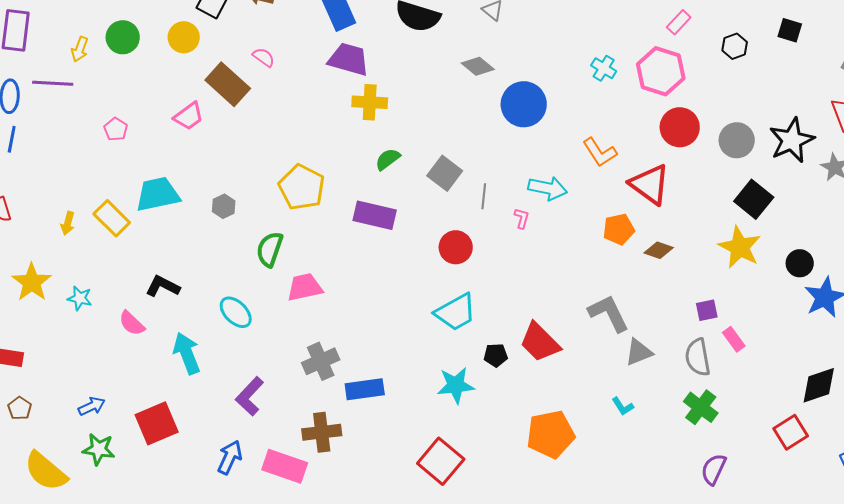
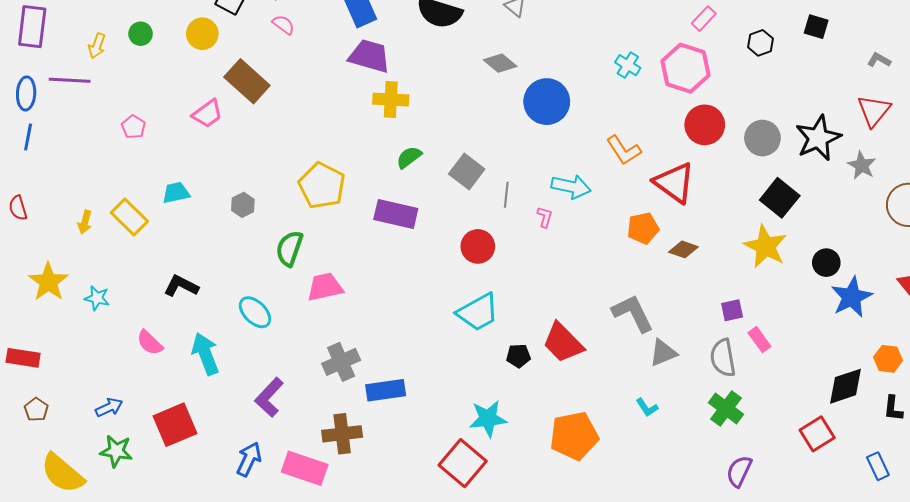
green circle: (123, 37) -> (141, 34), size x0.7
pink semicircle: (264, 57) -> (283, 25), moved
cyan trapezoid: (158, 194) -> (176, 193), size x0.6
pink semicircle: (132, 323) -> (150, 343), moved
cyan star: (456, 385) -> (488, 419), moved

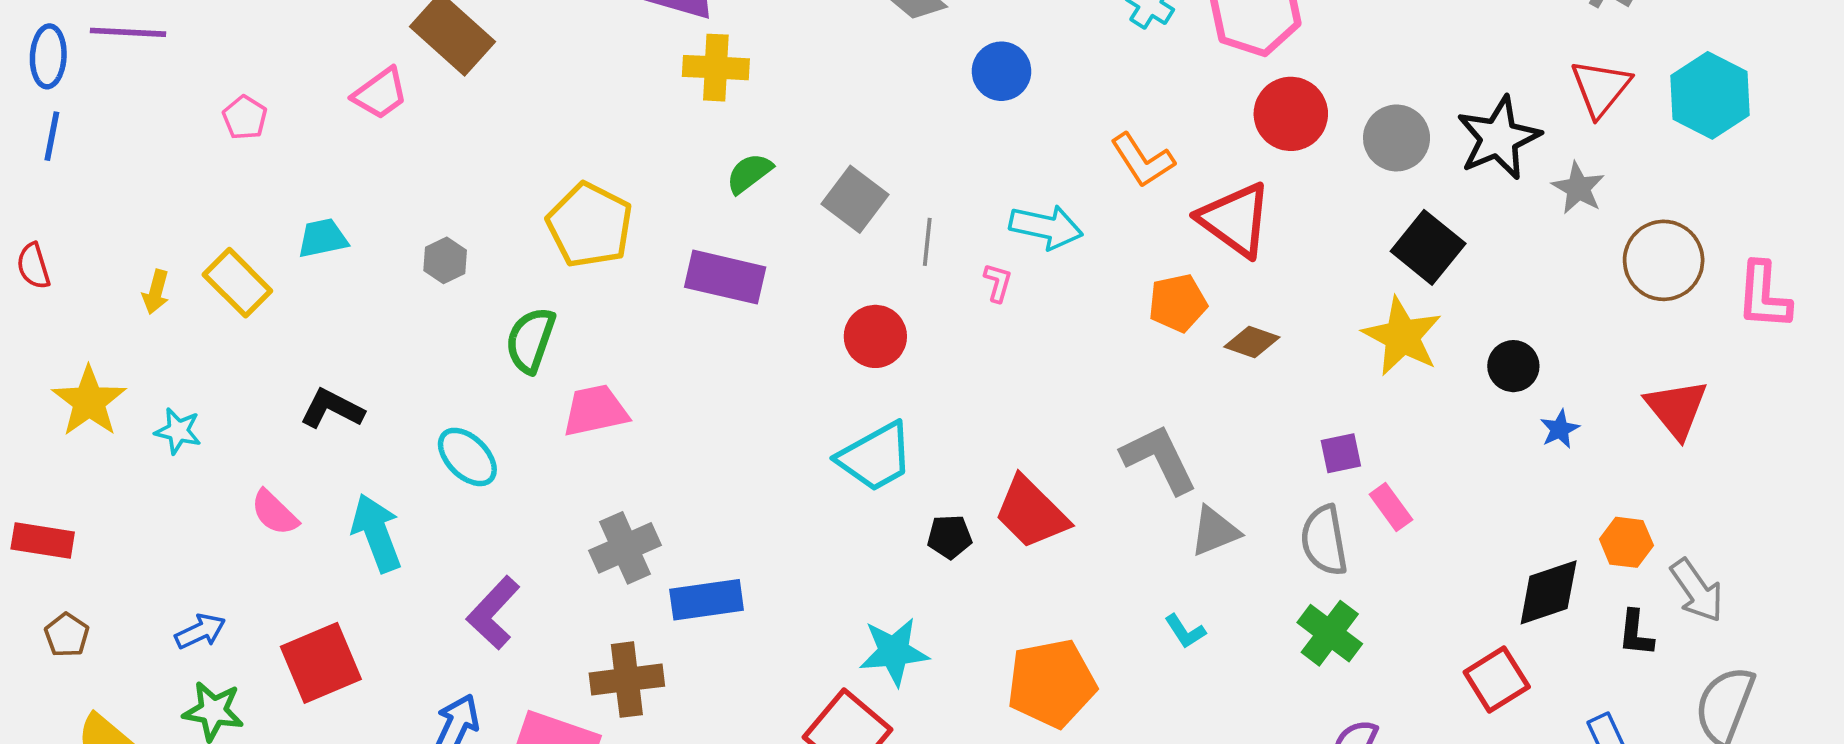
blue circle: (547, 102) -> (1001, 71), size x0.7
blue star: (852, 297) -> (1560, 429), size x0.5

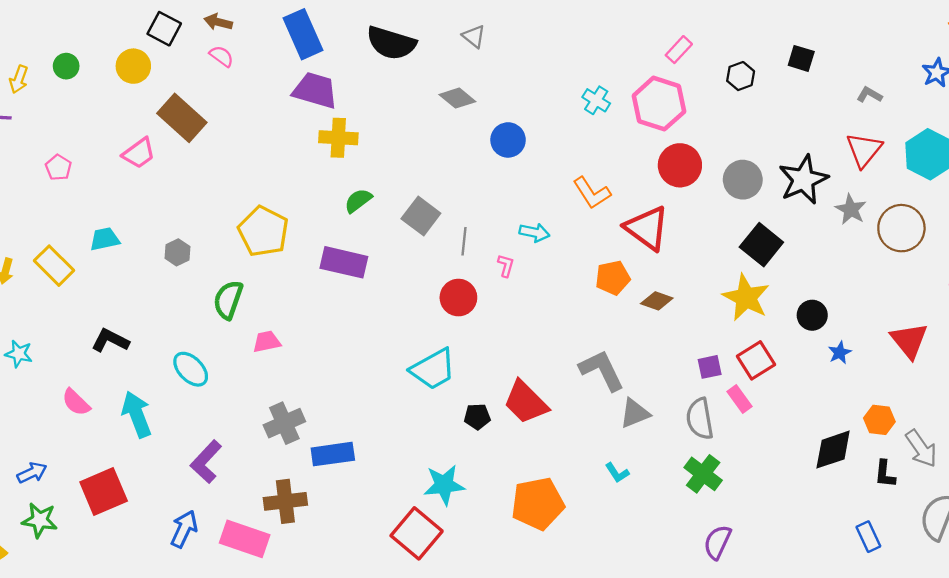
cyan arrow: (1046, 227) -> (534, 233), size x0.7
brown circle: (1664, 260) -> (901, 228), moved
red circle: (875, 336) -> (458, 298), moved
pink trapezoid: (595, 411) -> (267, 342), size x0.7
red square: (1497, 680) -> (756, 360), moved

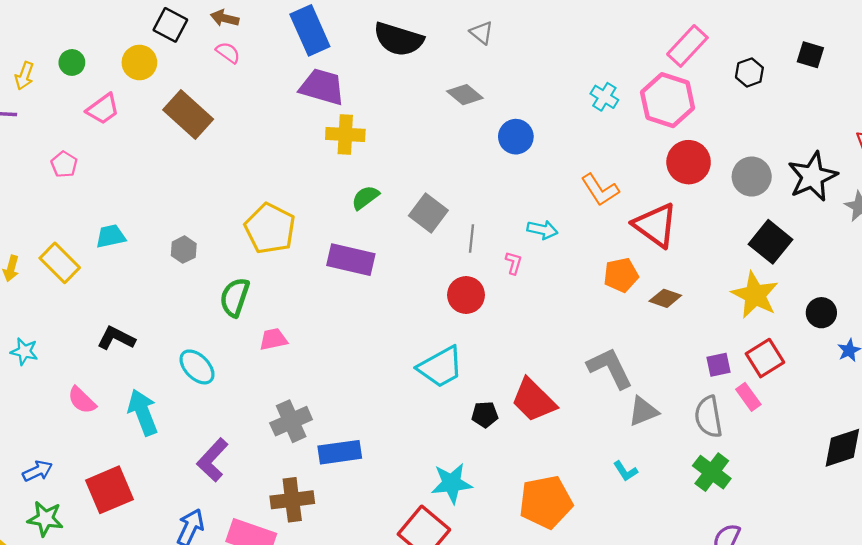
pink rectangle: (679, 50) -> (687, 46), size x1.5
pink trapezoid: (139, 153) -> (103, 109), moved

